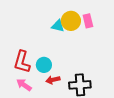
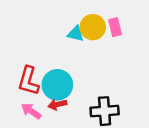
cyan circle: (44, 65) -> (57, 85), size x1.5
red arrow: (53, 80) -> (57, 104), moved

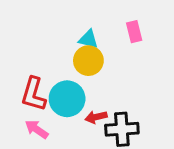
yellow circle: (93, 27) -> (88, 61), moved
red arrow: (57, 104) -> (96, 117), moved

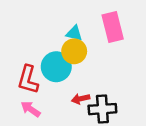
pink rectangle: (134, 32) -> (113, 27), size x1.6
cyan circle: (67, 99) -> (56, 67), moved

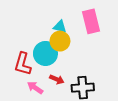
red arrow: (81, 99) -> (57, 79), moved, turned -144
pink arrow: (31, 109) -> (35, 88), moved

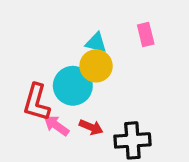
pink rectangle: (91, 21) -> (146, 34), size x0.6
pink arrow: (35, 88) -> (56, 126), moved

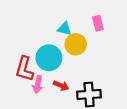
yellow circle: (96, 66) -> (76, 44), moved
pink arrow: (56, 126) -> (38, 84), turned -114

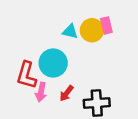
yellow circle: (76, 44) -> (92, 30), moved
red arrow: (61, 86) -> (66, 93), turned 104

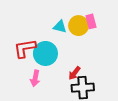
red L-shape: (26, 75) -> (25, 48), moved, turned 65
red arrow: (66, 93) -> (74, 73), moved

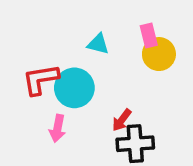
yellow circle: (79, 26) -> (159, 54), moved

